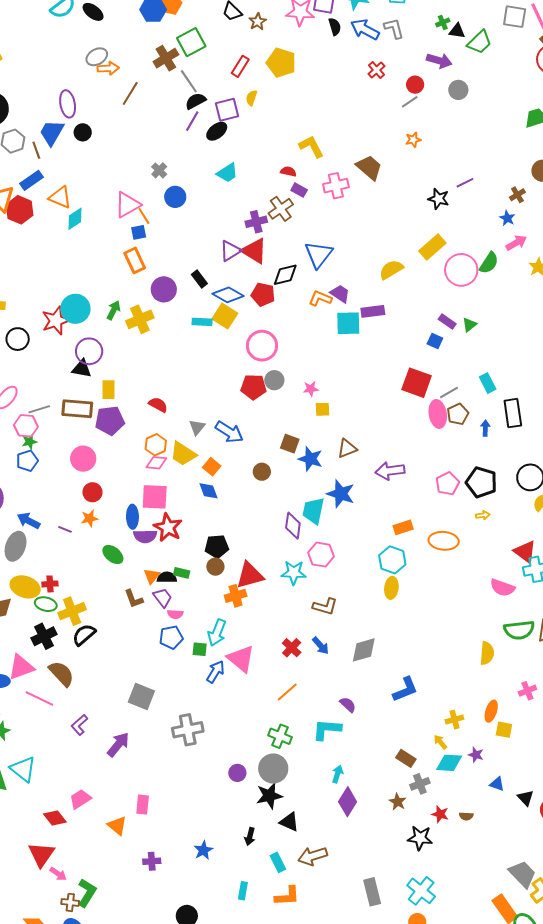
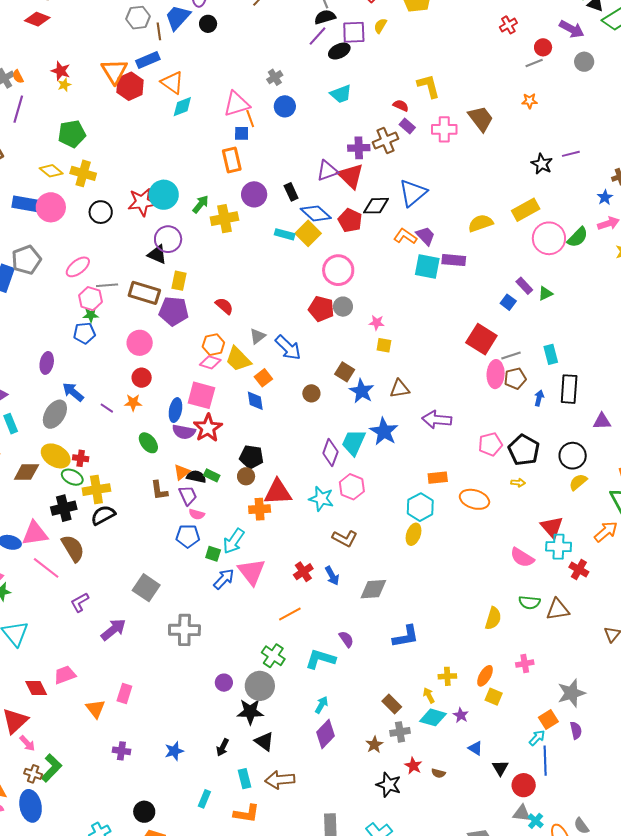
green semicircle: (519, 630) -> (529, 602), size x0.7

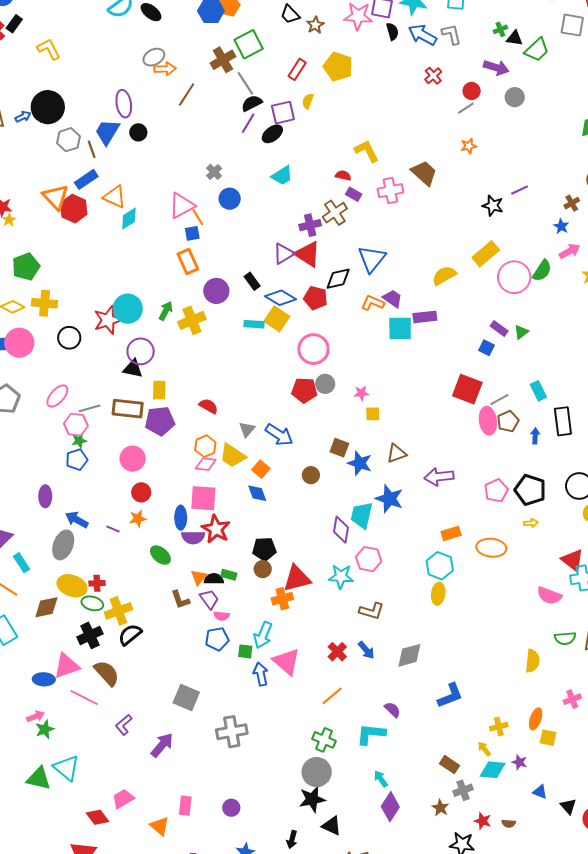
blue arrow: (224, 579) -> (261, 674), turned -45
purple circle: (224, 683) -> (231, 808), moved
cyan arrow: (321, 705) -> (381, 779), turned -54

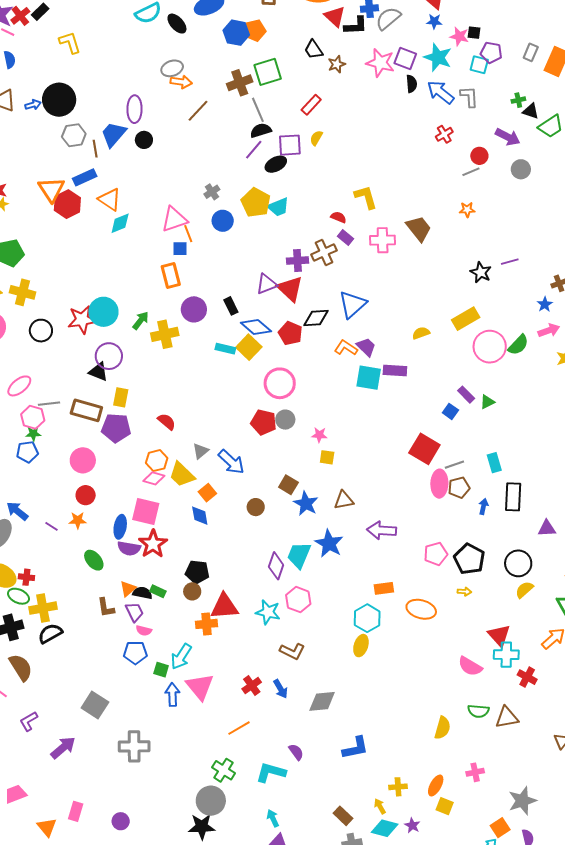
yellow pentagon: (338, 67) -> (256, 203), moved
yellow semicircle: (444, 276) -> (421, 333), size x0.7

